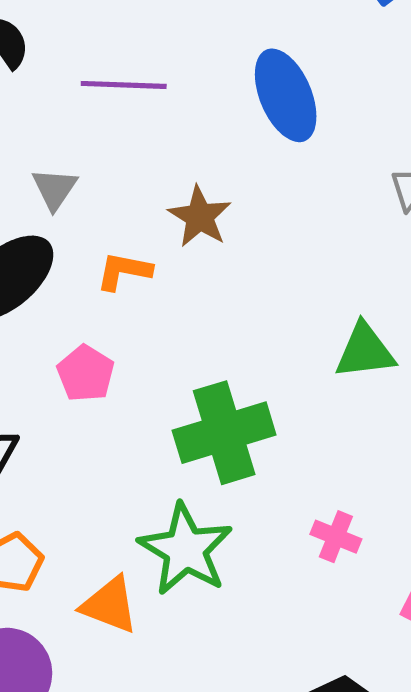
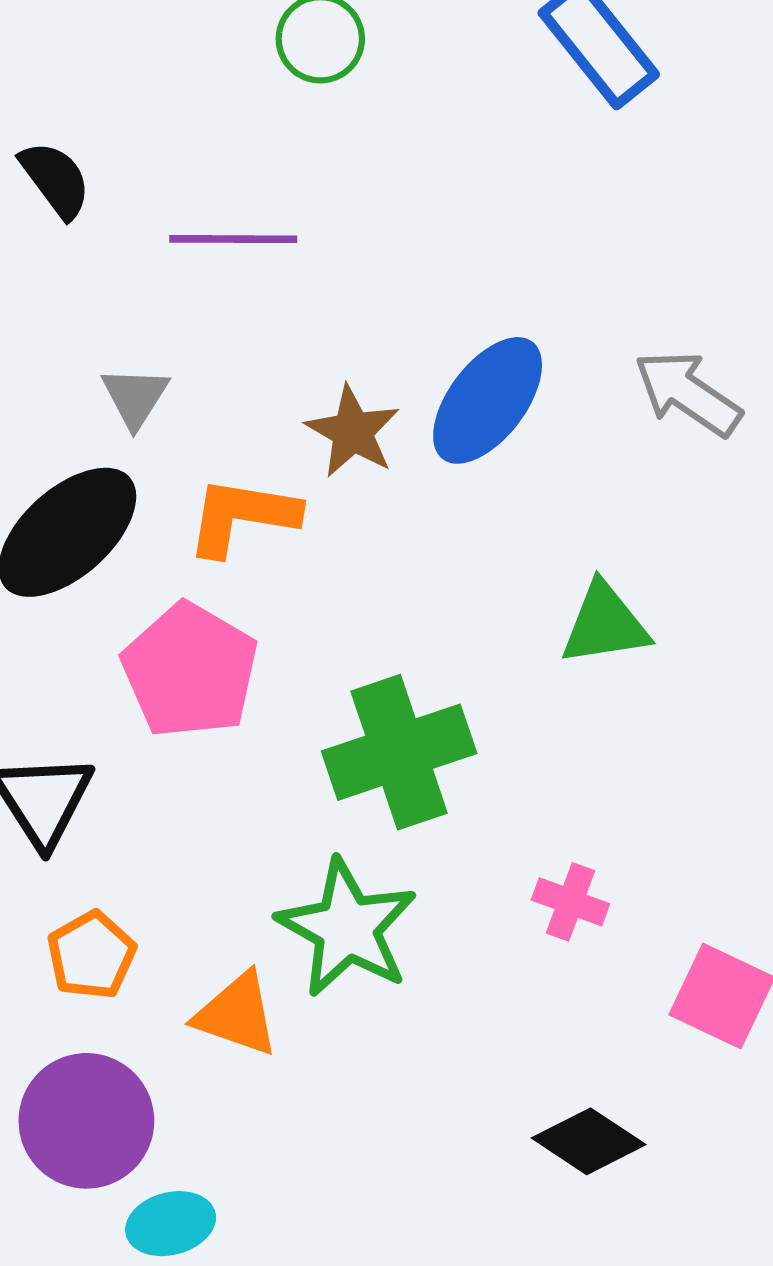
blue ellipse: (286, 95) -> (488, 400), moved, turned 62
orange L-shape: (124, 271) -> (242, 516), size x1.4
pink pentagon: (86, 373) -> (190, 671), size x1.6

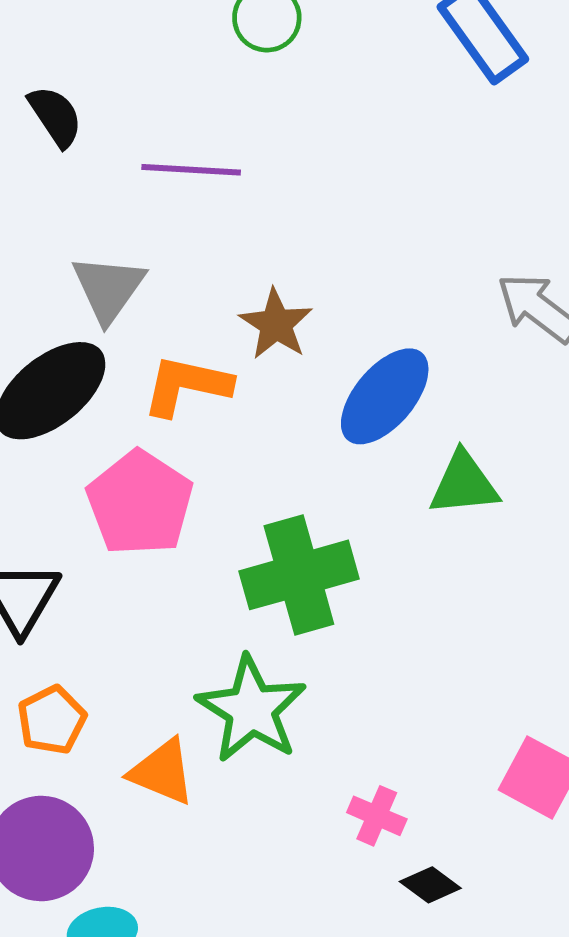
gray triangle: (135, 397) -> (108, 288), size x1.4
blue ellipse: (488, 400) -> (385, 396), moved
pink cross: (570, 902) -> (377, 816), moved
black diamond: (589, 1141) -> (430, 885), size x0.7

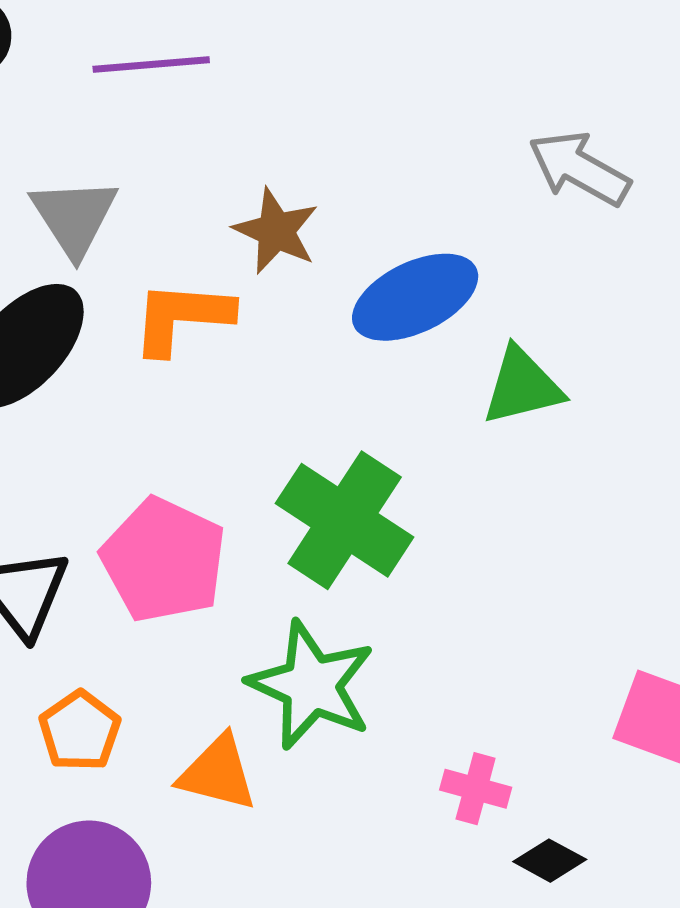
blue ellipse: (385, 396) -> (415, 297), turned 32
pink pentagon: (140, 503) -> (164, 560), moved
green cross: (299, 575) -> (345, 520), turned -33

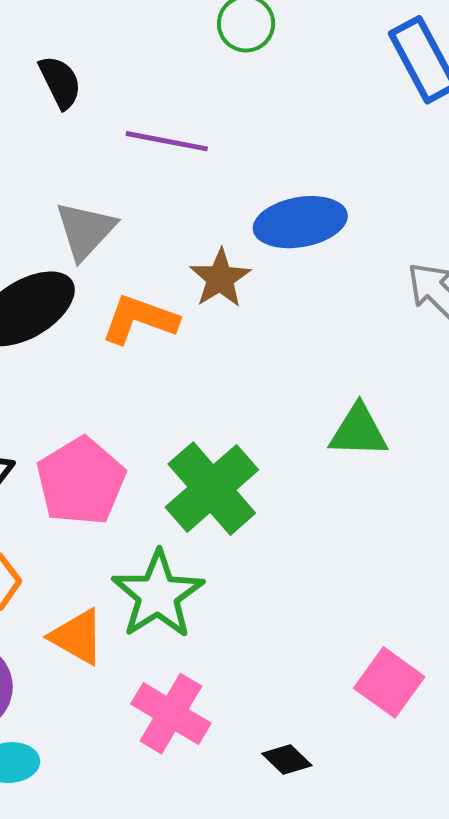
blue ellipse: (415, 297) -> (300, 222), moved
pink cross: (476, 789) -> (171, 714), moved, size x1.6

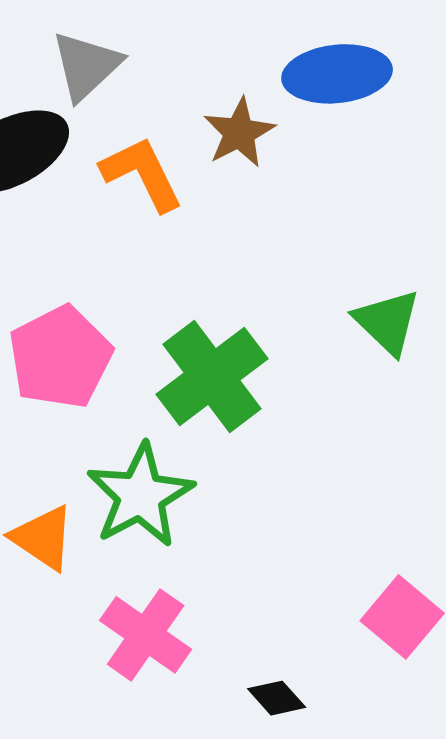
orange L-shape: (140, 319) -> (142, 174), turned 40
green triangle: (358, 431) -> (387, 322), turned 38

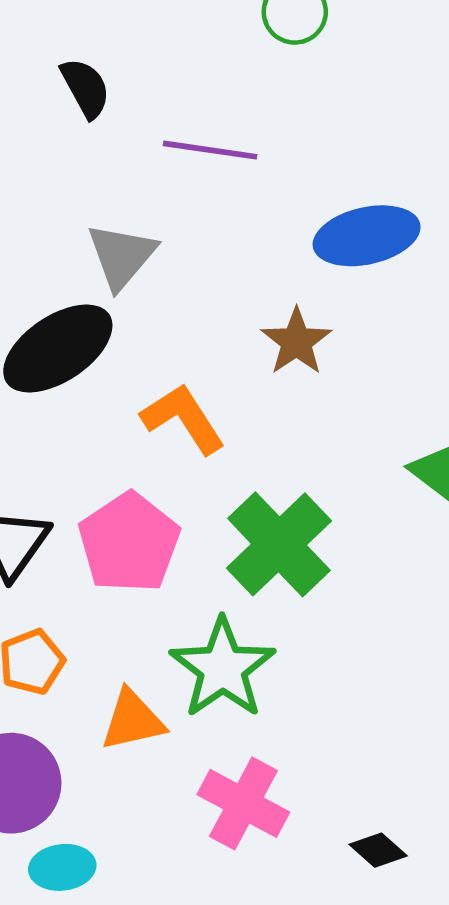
brown star: (239, 133) -> (296, 342), moved
orange L-shape: (142, 174) -> (183, 419), moved
orange triangle: (43, 538) -> (133, 720), turned -40

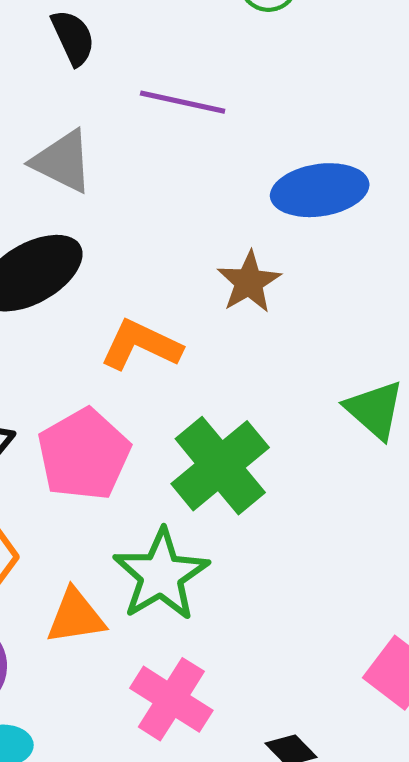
gray triangle: (122, 256) -> (62, 161), moved, turned -48
orange L-shape: (183, 419) -> (141, 345), turned -36

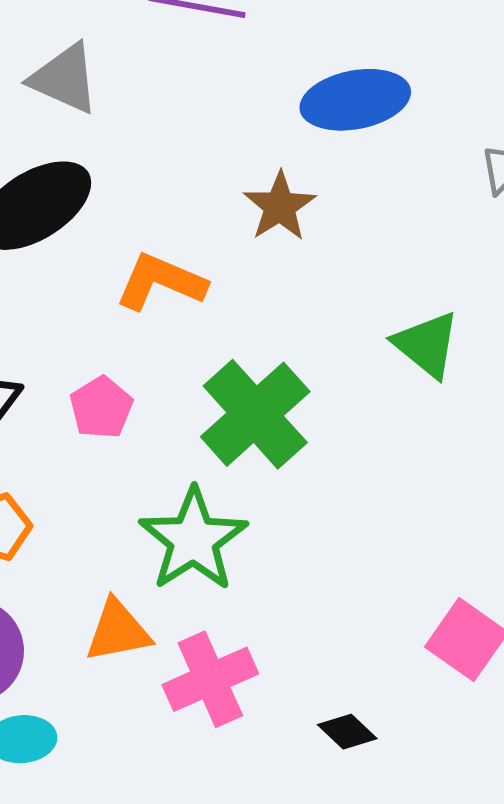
pink pentagon: (84, 454) -> (101, 408), size x0.6
orange triangle: (76, 616) -> (118, 631), moved
pink cross: (171, 699) -> (210, 679), turned 36

